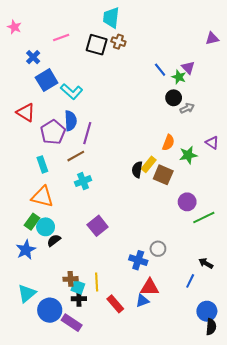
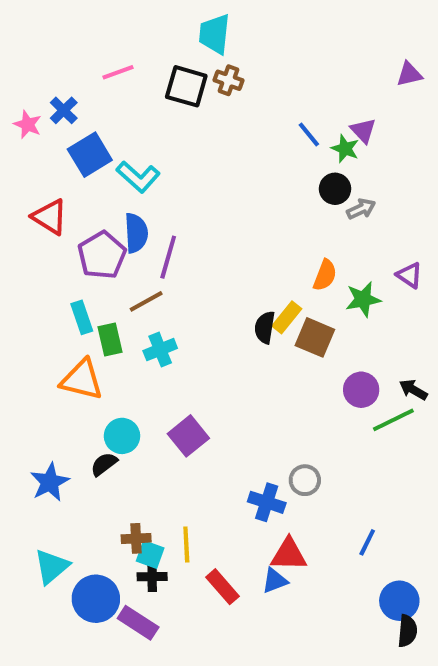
pink star: (14, 27) -> (28, 124), moved
green rectangle: (32, 222) -> (110, 339), moved, turned -49
cyan circle: (46, 227) -> (122, 436), moved
black arrow: (206, 263) -> (413, 390), moved

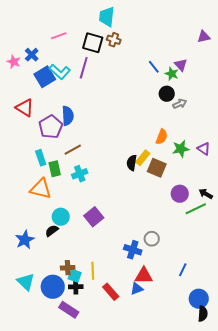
cyan L-shape: (138, 177) -> (60, 72), moved
purple line: (168, 257) -> (84, 68), moved
purple triangle: (409, 275) -> (204, 149), moved
cyan triangle: (52, 567) -> (26, 282), turned -36
blue circle: (96, 599) -> (53, 287), moved

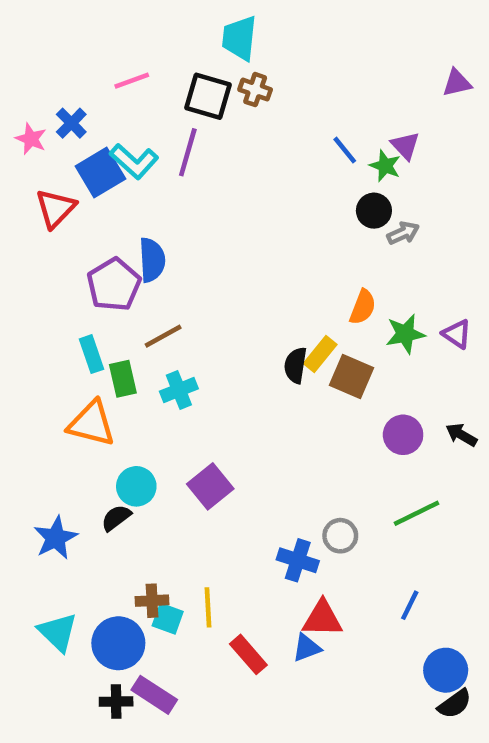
red triangle: (25, 108) -> (56, 208), moved, turned 42
green line: (196, 209) -> (417, 513), moved
black cross: (76, 287) -> (116, 702), moved
black semicircle: (203, 314) -> (455, 704), turned 49

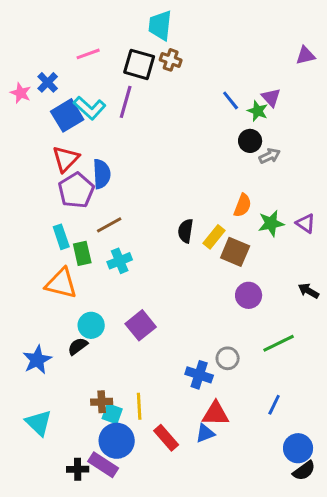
red triangle: (56, 208) -> (66, 159), moved
black semicircle: (295, 365) -> (186, 231), moved
purple circle: (403, 435) -> (249, 295), moved
blue circle: (118, 643) -> (117, 441), moved

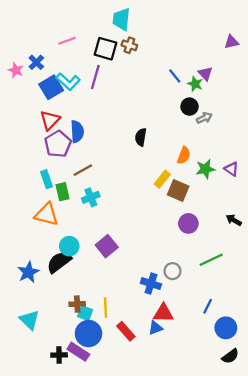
black semicircle: (186, 231) -> (141, 137), moved
black semicircle: (78, 346) -> (59, 262), size x1.6
blue circle: (298, 448) -> (226, 328), moved

